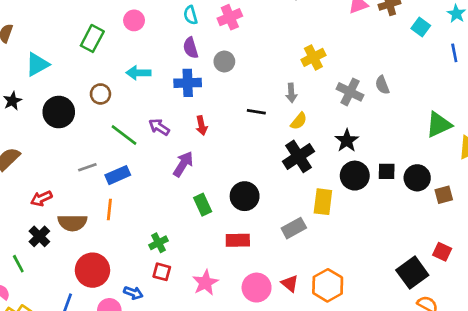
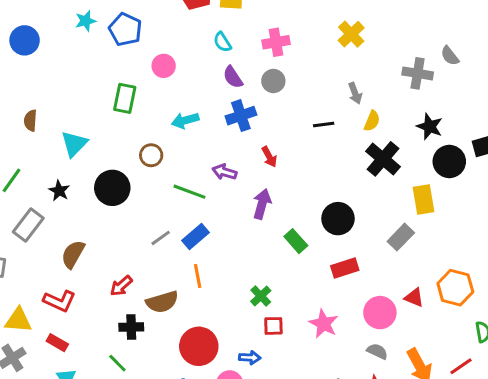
pink cross: (230, 17) -> (276, 42), moved, turned 30
yellow cross: (313, 57) -> (351, 34), moved
black cross: (39, 236) -> (131, 327), turned -30

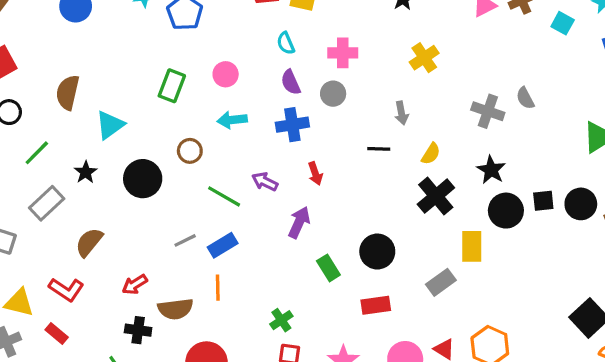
pink circle: (164, 66) -> (226, 74), moved
gray arrow: (355, 93) -> (401, 113), moved
brown semicircle: (30, 121) -> (68, 92), size x1.5

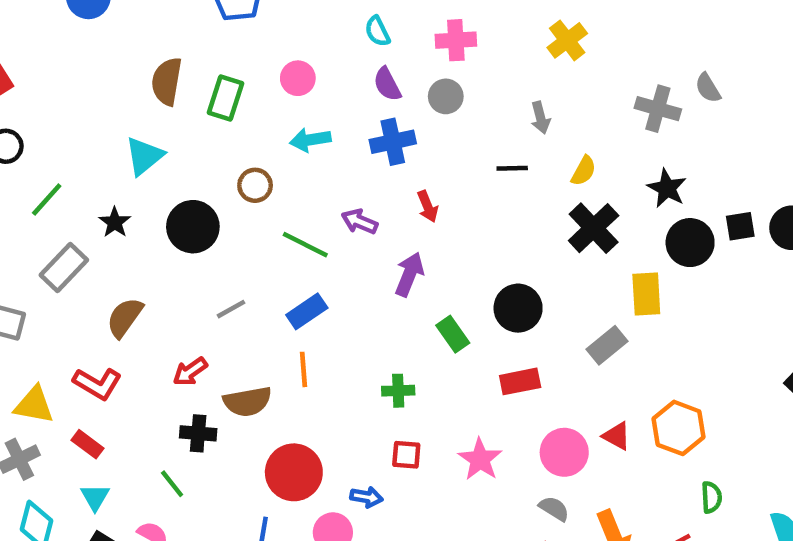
brown semicircle: (68, 92) -> (167, 81), moved
gray line: (185, 240) -> (231, 309), moved
green cross: (281, 320) -> (398, 391), moved, turned 35

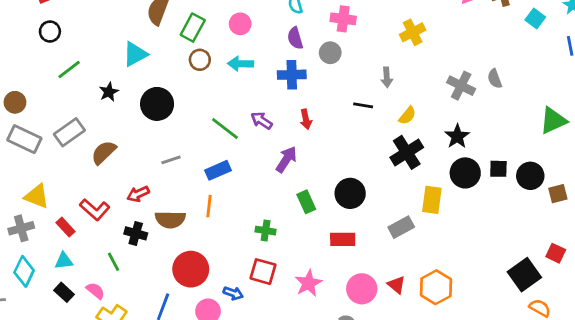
brown circle: (255, 185) -> (200, 60), moved
gray rectangle: (64, 268) -> (69, 132), moved
red L-shape: (97, 384) -> (95, 210), moved
red square: (406, 455) -> (263, 272), size x1.4
cyan triangle: (95, 497) -> (64, 261), turned 42

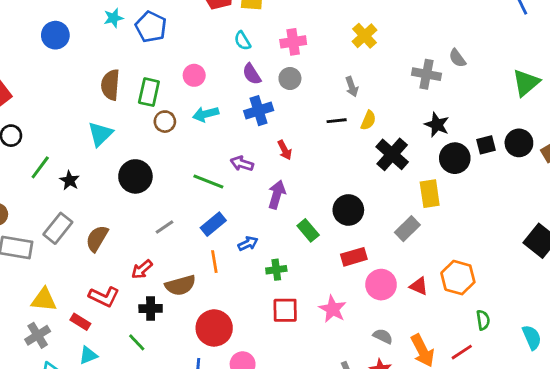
black star: (109, 92) -> (70, 180), moved
yellow semicircle: (407, 116) -> (368, 120), moved
pink circle: (362, 289) -> (381, 285), moved
blue arrow: (233, 293) -> (248, 244), moved, turned -30

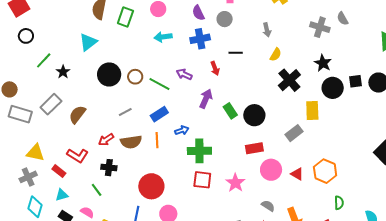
black line: (337, 121) -> (236, 53), moved
brown circle: (165, 122) -> (135, 77), moved
green rectangle: (308, 230) -> (230, 111), moved
green cross: (276, 270) -> (199, 151), size x1.6
brown semicircle: (180, 285) -> (131, 142), moved

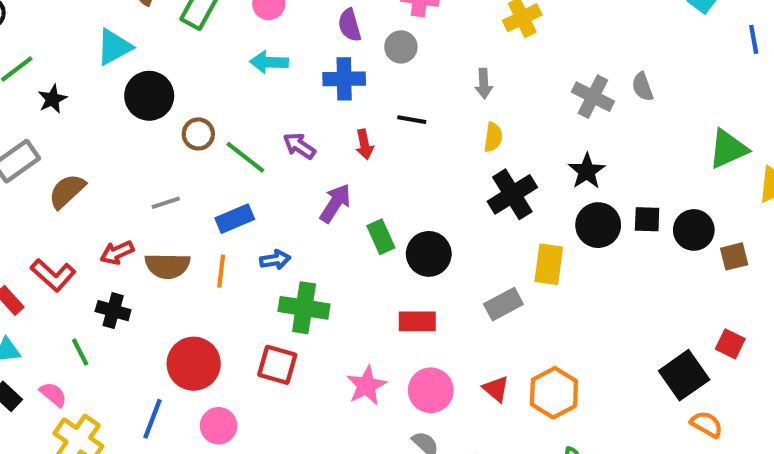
yellow semicircle: (276, 55) -> (493, 137), turned -32
black circle: (109, 74) -> (149, 96), moved
pink circle: (271, 170) -> (431, 390), moved
red square: (202, 180) -> (277, 365), moved

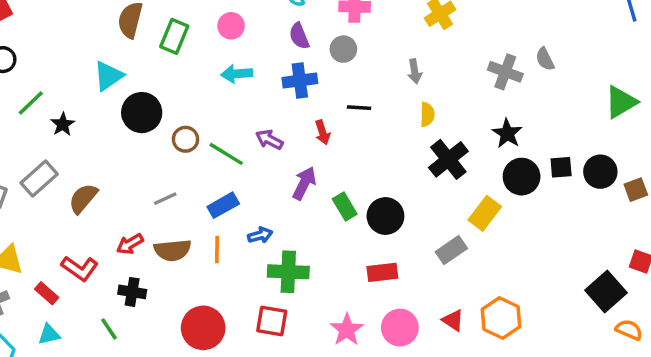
yellow rectangle: (549, 264) -> (485, 213), turned 36

